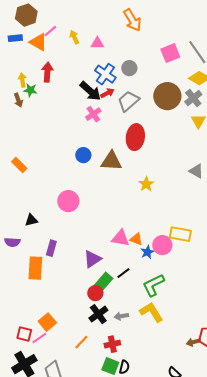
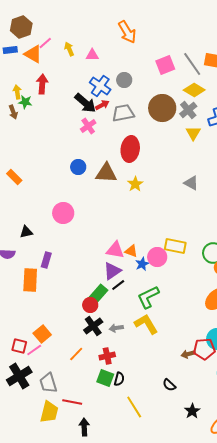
gray trapezoid: (128, 101) -> (123, 113), turned 30
yellow star: (146, 184) -> (135, 184), moved
purple triangle: (92, 259) -> (112, 271), moved

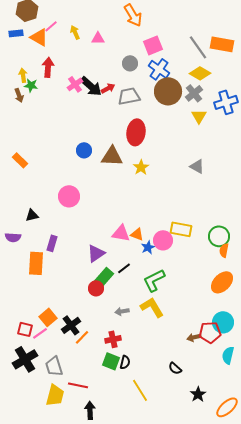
pink square: (165, 65) -> (153, 45), moved
blue cross: (100, 86) -> (159, 69), moved
pink cross: (88, 126) -> (75, 84), moved
purple triangle: (112, 271) -> (96, 253), moved
black cross: (93, 326) -> (71, 325), moved

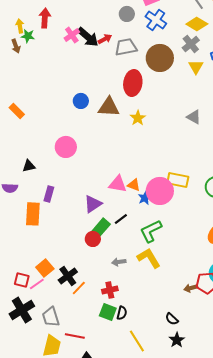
brown circle: (168, 91) -> (160, 58), moved
pink circle: (163, 240) -> (160, 191), size x1.4
black star: (198, 394) -> (177, 340), moved

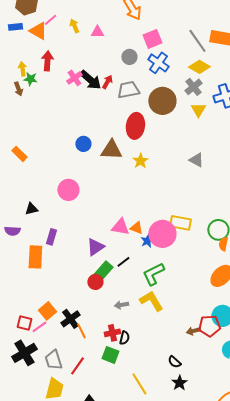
red arrow: (105, 39) -> (107, 82), turned -32
orange line: (79, 288) -> (81, 331), turned -70
black semicircle: (122, 313) -> (124, 338), moved
red line: (75, 336) -> (77, 366), moved, turned -66

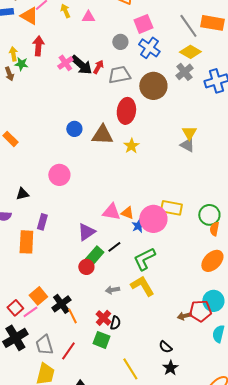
yellow triangle: (198, 110) -> (189, 133), moved
red square: (24, 323) -> (15, 308), turned 35
red cross: (112, 333) -> (103, 318), turned -35

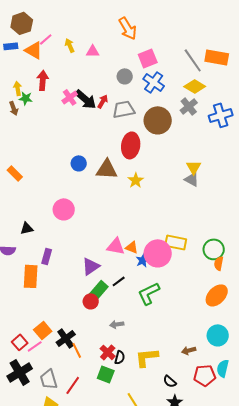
yellow L-shape: (142, 286) -> (147, 357), moved, turned -65
red pentagon: (200, 311) -> (205, 375), moved

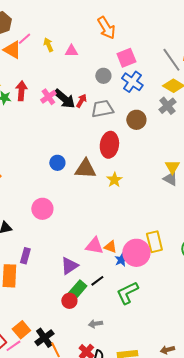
red arrow: (43, 80) -> (21, 91), moved
brown circle: (158, 120) -> (136, 120), size x0.7
yellow rectangle: (176, 242) -> (154, 242), turned 65

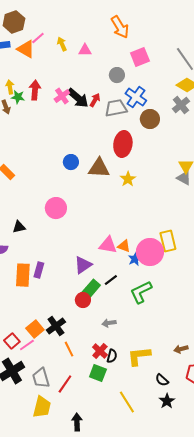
blue cross: (132, 82) -> (136, 97), moved
purple rectangle: (25, 256) -> (39, 270), moved
black cross: (44, 338) -> (56, 326), moved

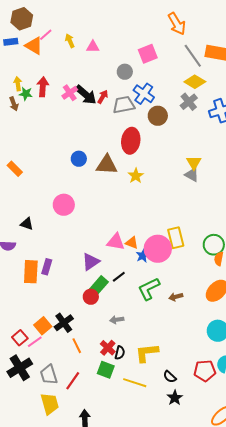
orange arrow: (120, 27) -> (177, 24), moved
black triangle: (19, 227) -> (27, 224), turned 32
brown arrow: (181, 349) -> (176, 297), moved
yellow line: (127, 402) -> (135, 383), moved, turned -40
yellow trapezoid: (42, 407) -> (50, 404), turned -30

